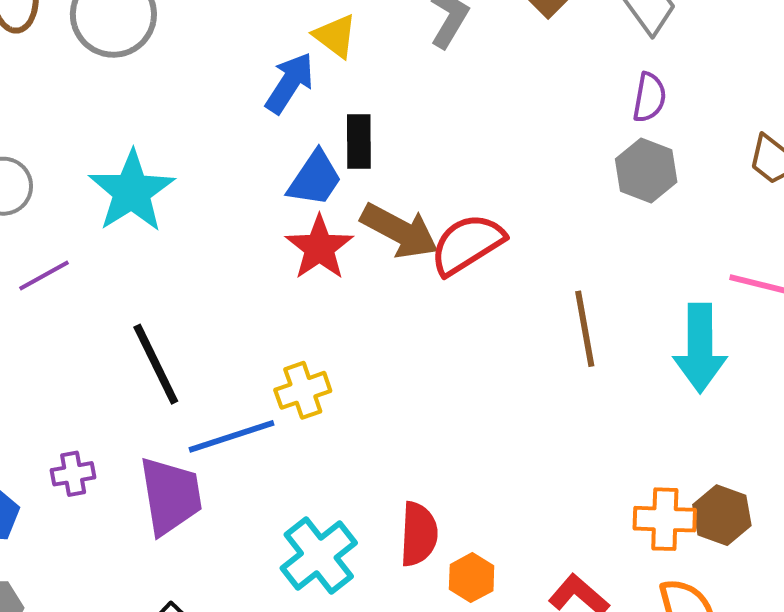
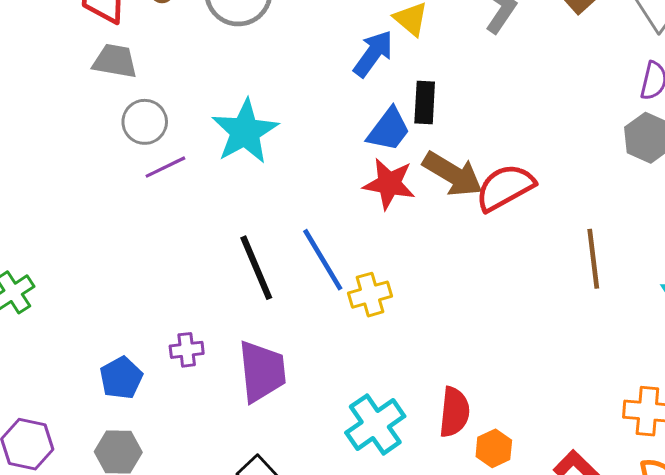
red star: (319, 248) -> (389, 184), turned -30
purple line: (44, 275) -> (165, 167), moved
blue line: (232, 436) -> (323, 260), moved, turned 74

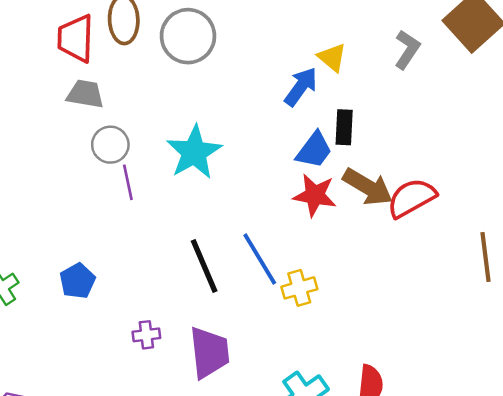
purple line: (165, 167) -> (128, 182), turned -76
blue pentagon: (121, 378) -> (77, 281), moved

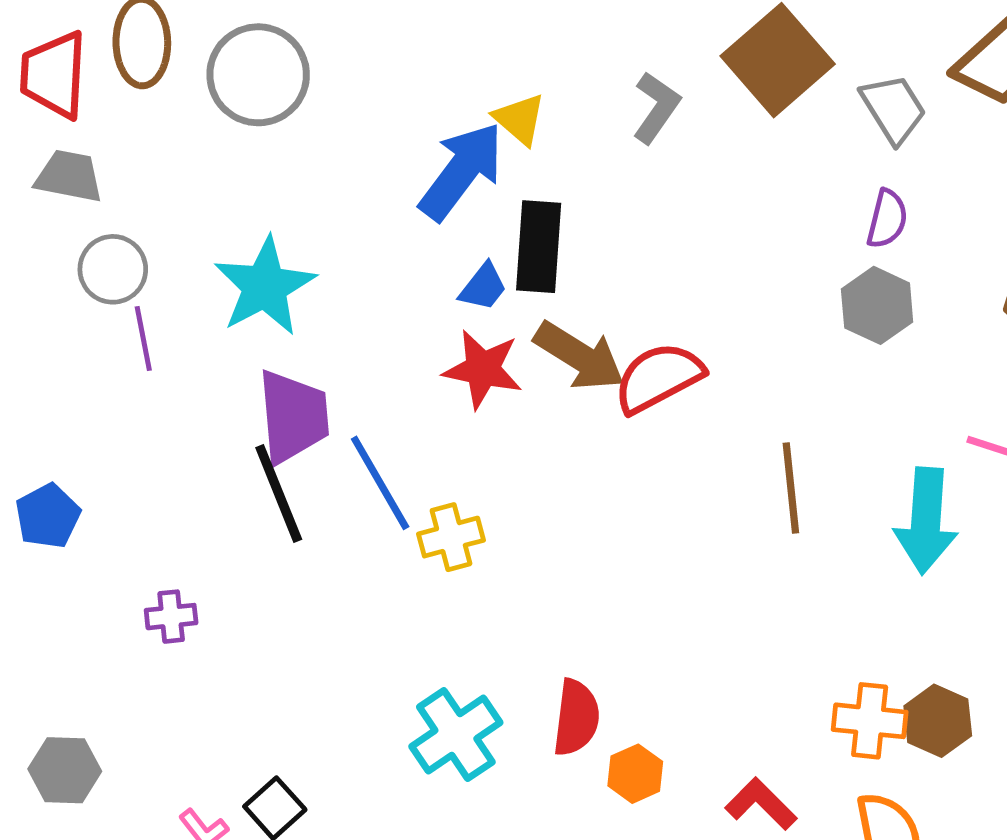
blue arrow: (301, 87) -> (461, 171), size x1.4
black rectangle: (344, 127) -> (539, 247), size x1.4
blue trapezoid: (314, 150) -> (483, 287), size x0.7
purple trapezoid: (209, 352) -> (293, 417), moved

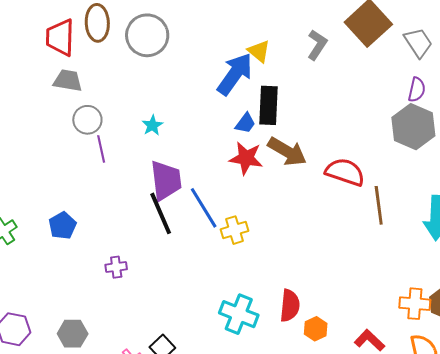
cyan star: (265, 286) -> (152, 125), size x0.5
gray hexagon: (877, 305) -> (413, 127), size x1.4
red semicircle: (659, 378) -> (345, 172), moved, turned 48
cyan cross: (456, 735) -> (239, 314), turned -33

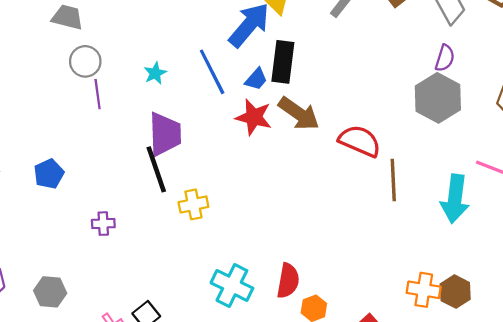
blue line: (204, 208) -> (212, 72), moved
yellow cross: (234, 230) -> (193, 204), moved

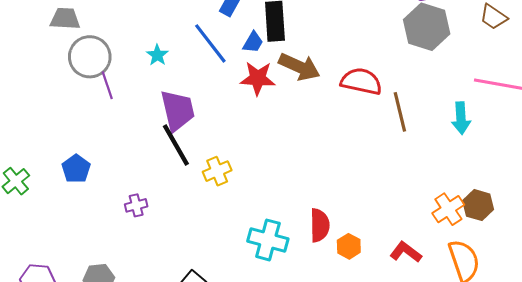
gray circle: (85, 61) -> (90, 57), size x1.4
cyan arrow: (455, 199) -> (461, 118), size x0.7
orange cross: (424, 290) -> (448, 209), turned -32

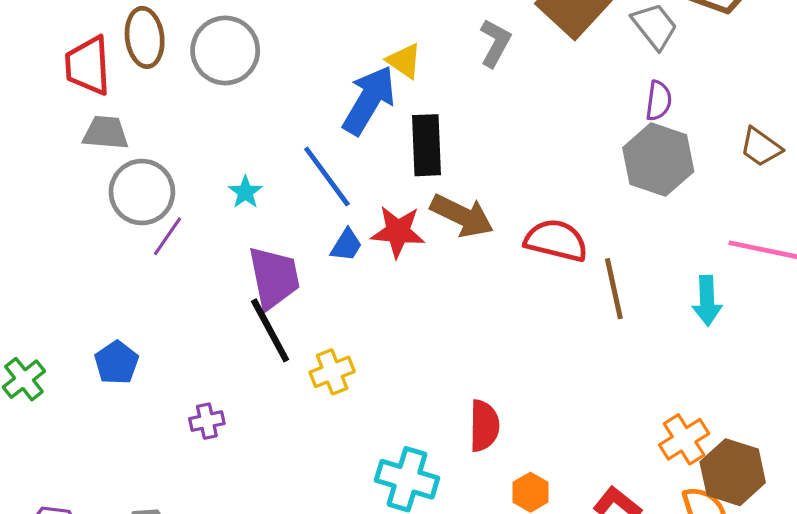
blue trapezoid: (253, 42) -> (346, 245), moved
purple line: (107, 85) -> (168, 236), turned 52
brown hexagon: (478, 205) -> (733, 472), moved, size x1.4
red semicircle: (320, 225) -> (484, 426), moved

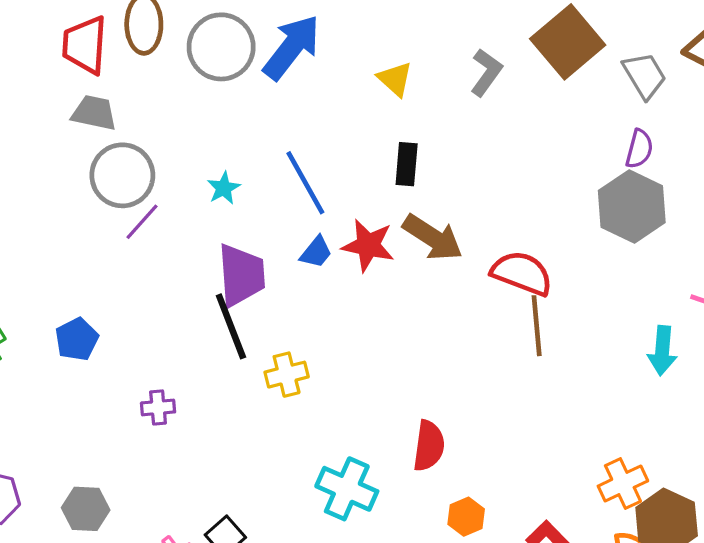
blue arrow: (369, 100) -> (292, 47), moved
black rectangle: (426, 145) -> (407, 164), size x0.7
brown line: (614, 289) -> (537, 326), moved

